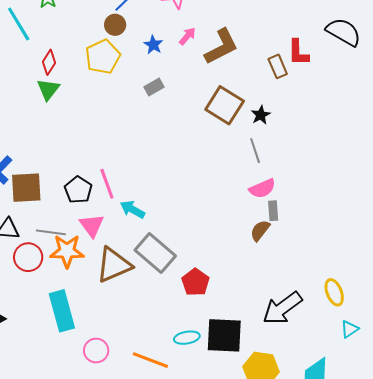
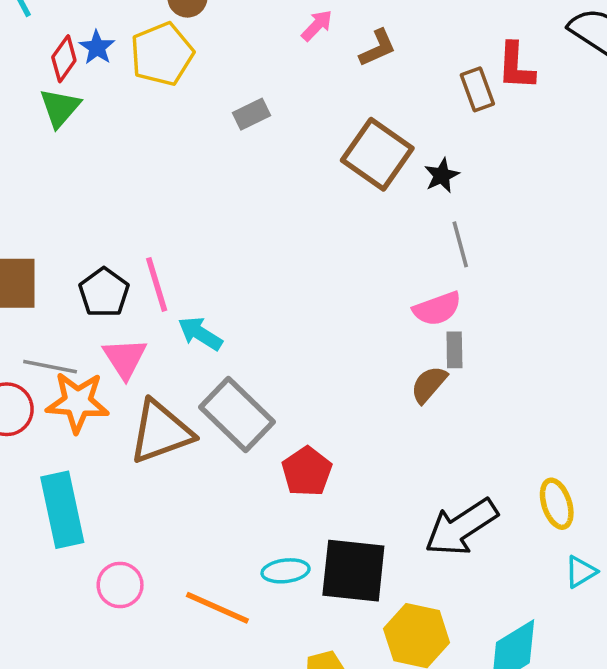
blue star: (153, 45) -> (97, 47), moved
brown L-shape: (221, 47) -> (378, 48), size x0.6
gray line: (255, 151) -> (460, 244), moved

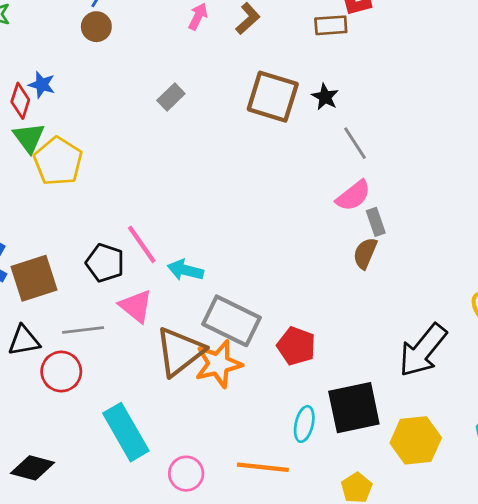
yellow pentagon: (162, 54) -> (58, 161), moved
brown rectangle: (477, 89) -> (331, 25), turned -56
orange star: (77, 402) -> (218, 364), moved
cyan ellipse: (286, 571) -> (304, 424), turned -52

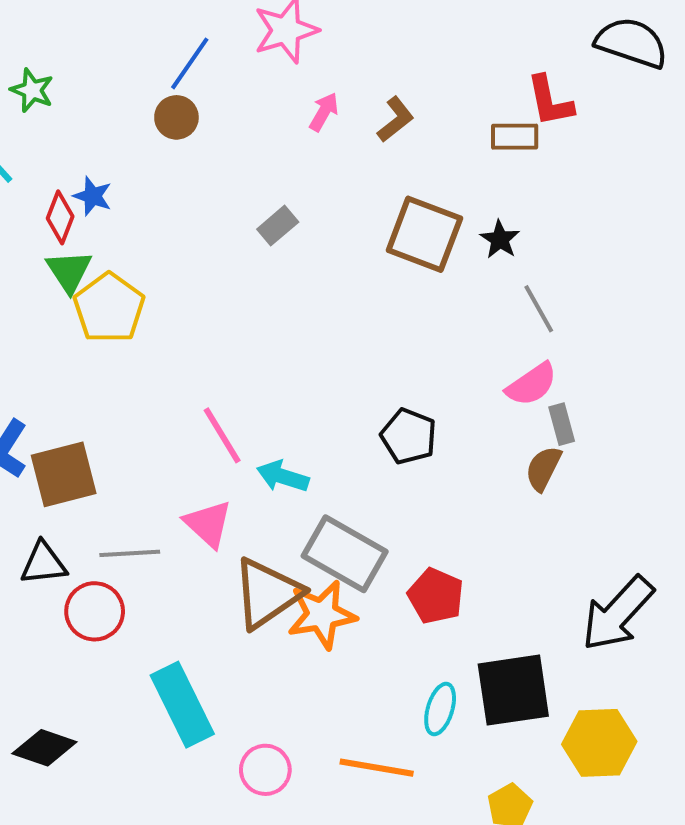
black pentagon: (105, 263) -> (409, 436), moved

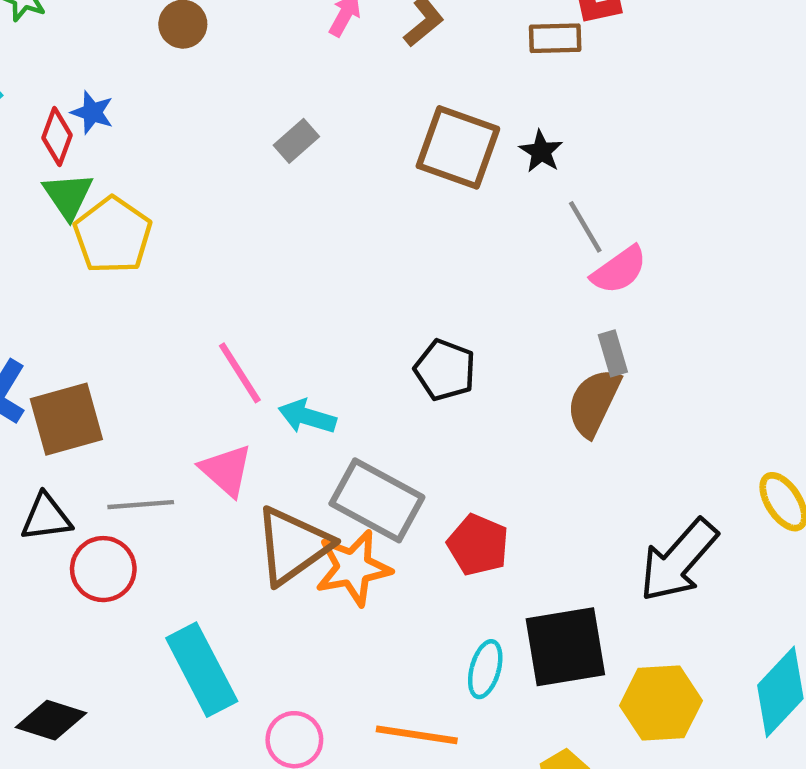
pink semicircle: (532, 384) -> (619, 270), moved
brown semicircle: (543, 468) -> (594, 402), size x1.4

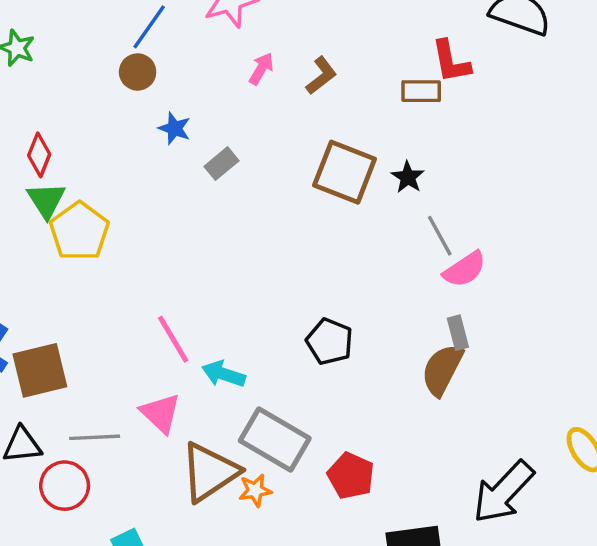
blue star: (92, 112) -> (174, 128), moved
orange star: (353, 568) -> (255, 490), size x0.6

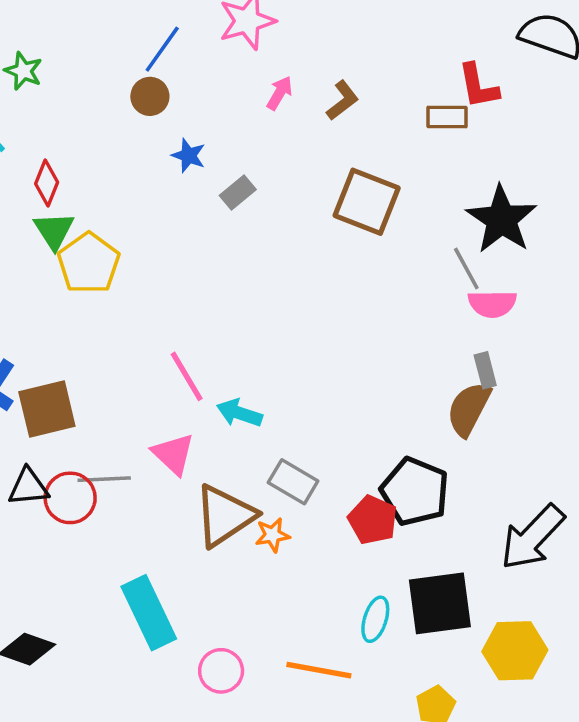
black star: (408, 177) -> (502, 219), moved, size x2.0
pink semicircle: (465, 269) -> (492, 304), turned 33
black pentagon: (330, 342) -> (415, 492), moved, size x1.4
gray rectangle: (275, 439) -> (293, 482), size x0.7
red circle: (65, 486) -> (70, 498), moved

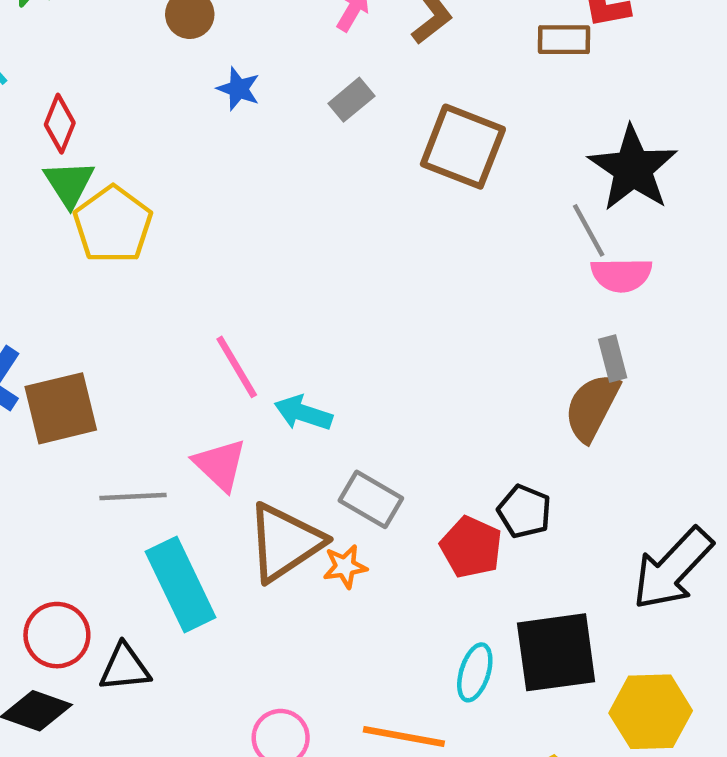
gray rectangle: (238, 193) -> (351, 100), moved
black triangle: (28, 487) -> (125, 668), moved
black pentagon: (415, 492) -> (524, 511), size x0.6
red circle: (70, 498) -> (57, 635), moved
cyan rectangle: (149, 613) -> (181, 585), moved

